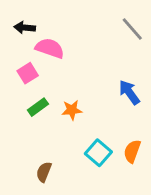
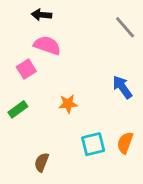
black arrow: (25, 28) -> (42, 15), moved
green rectangle: (38, 107) -> (18, 109), moved
cyan square: (98, 153) -> (93, 144), turned 35

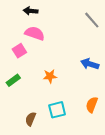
blue arrow: (122, 87) -> (90, 64), turned -36
cyan square: (93, 144) -> (57, 110), moved

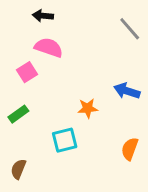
orange star: (50, 76) -> (88, 108), moved
cyan square: (57, 110) -> (65, 140), moved
brown semicircle: (31, 119) -> (18, 169), moved

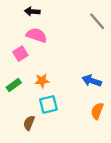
blue arrow: (127, 91) -> (92, 81), moved
orange star: (88, 108) -> (42, 81), moved
brown semicircle: (18, 169) -> (29, 123), moved

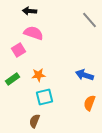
brown semicircle: (29, 123) -> (34, 121), moved

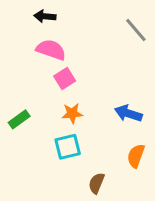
pink square: (18, 50) -> (65, 79), moved
orange star: (38, 75) -> (72, 113), moved
brown semicircle: (34, 121) -> (96, 183), moved

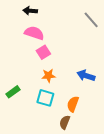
green rectangle: (19, 119) -> (13, 92), moved
cyan square: (68, 147) -> (45, 98), turned 30
orange semicircle: (136, 156) -> (73, 104), moved

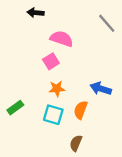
pink semicircle: (34, 33) -> (62, 39), moved
orange semicircle: (73, 104) -> (81, 110), moved

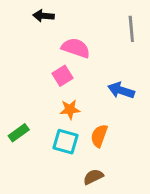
gray line: (107, 23) -> (131, 29), turned 36
blue arrow: (101, 89) -> (121, 90), moved
brown semicircle: (76, 143) -> (93, 177), turned 42

